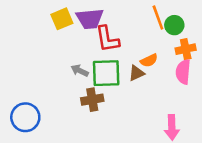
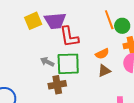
brown triangle: (136, 73) -> (104, 71), moved

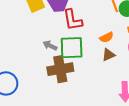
brown cross: (57, 85) -> (60, 69), size x1.4

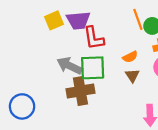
gray arrow: (50, 46) -> (69, 66), size x1.6
brown triangle: (108, 55) -> (132, 76), turned -40

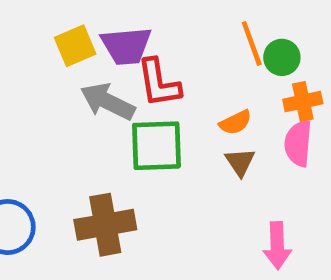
gray arrow: (69, 66) -> (108, 102), moved
brown cross: (80, 91) -> (105, 225), moved

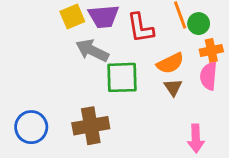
red L-shape: (159, 83) -> (140, 28), moved
orange semicircle: (235, 122) -> (170, 63), size x1.4

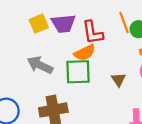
gray arrow: (92, 51) -> (40, 65), moved
orange semicircle: (170, 63) -> (85, 53), moved

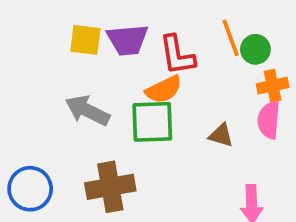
yellow square: (39, 24) -> (85, 40), turned 30
brown triangle: (118, 80) -> (221, 135), turned -40

